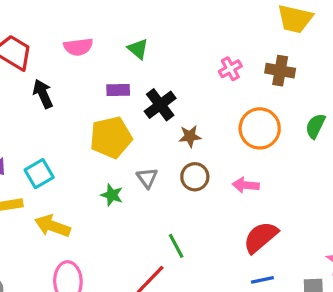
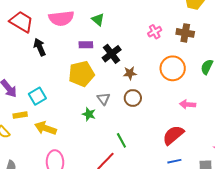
pink semicircle: (78, 47) -> (61, 18), size x1.4
pink arrow: (246, 185) -> (188, 104), moved
green star: (112, 195) -> (89, 114), moved

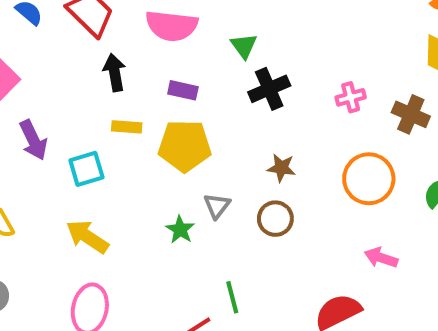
purple rectangle: (86, 45) -> (183, 90), moved
black cross: (112, 54) -> (269, 89), moved
yellow rectangle: (20, 115) -> (127, 127), moved

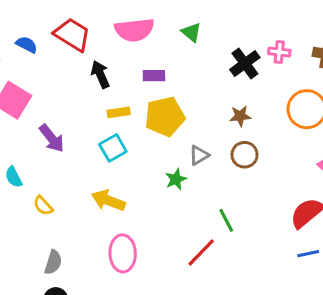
black cross: (269, 89) -> (245, 63), moved
pink cross: (351, 97) -> (279, 52), turned 35
cyan square: (86, 169) -> (113, 148), moved
gray triangle: (217, 206) -> (199, 155), turned 35
green star: (180, 230) -> (176, 179), turned 30

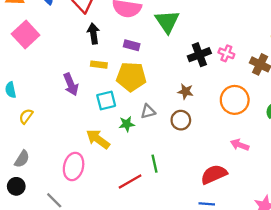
green triangle: (191, 32) -> (167, 22), size x1.6
purple arrow: (52, 138) -> (71, 84), moved
cyan square: (113, 148) -> (106, 100), moved
yellow arrow: (108, 200) -> (98, 139), moved
yellow semicircle: (43, 206) -> (26, 116), turned 63

